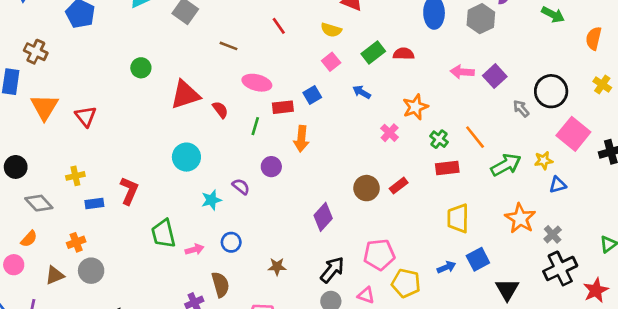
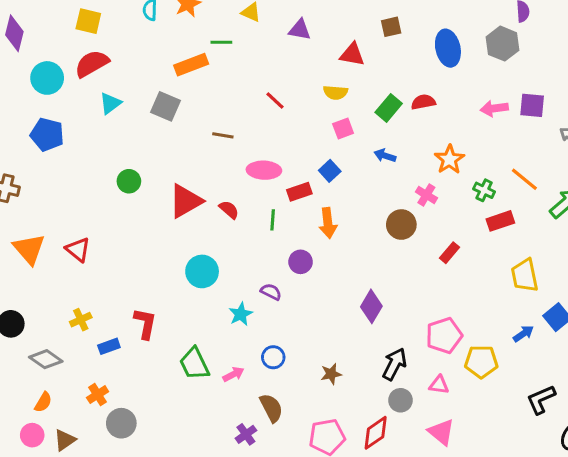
pink square: (331, 62) -> (343, 128), turned 30
purple square: (495, 76) -> (532, 105), turned -30
brown circle: (367, 188) -> (401, 225), moved
brown triangle: (55, 275) -> (65, 440), moved

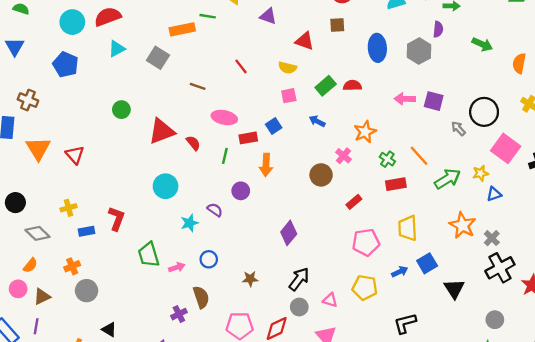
pink pentagon: (444, 336) -> (366, 242), moved

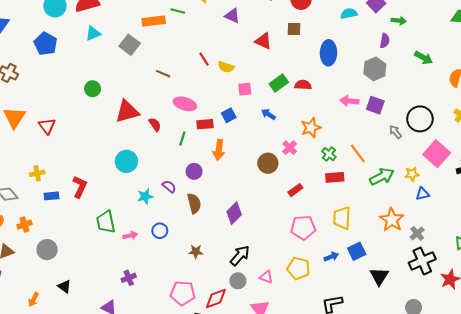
gray hexagon: (419, 51) -> (375, 69), moved
yellow semicircle: (287, 68) -> (226, 67), moved
orange cross: (72, 266) -> (24, 225), moved
brown semicircle: (201, 297) -> (194, 203), moved

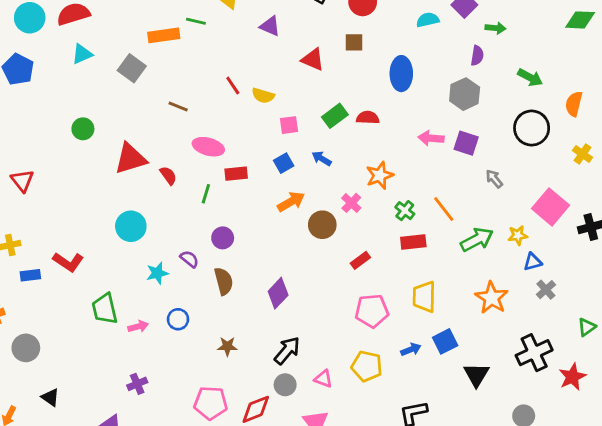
blue square: (229, 115) -> (284, 163), moved
black circle: (420, 119) -> (532, 128), moved
orange arrow: (219, 150) -> (291, 202), moved, turned -126
red L-shape: (80, 187) -> (68, 262), turned 100
gray cross: (417, 233) -> (546, 290), moved

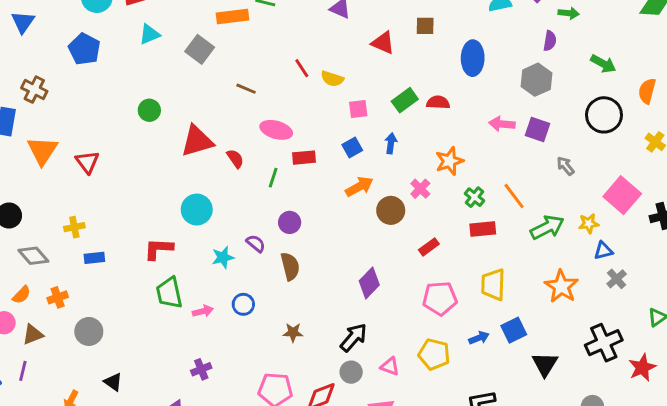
blue arrow: (322, 159) -> (391, 143), turned 66
red L-shape: (68, 262) -> (159, 249), moved, turned 148
purple diamond: (278, 293) -> (369, 283), moved

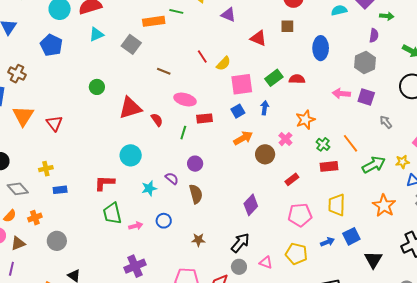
yellow semicircle: (332, 79) -> (223, 64), turned -63
pink square: (358, 109) -> (242, 84), size x1.6
purple cross: (201, 369) -> (135, 266), size x1.5

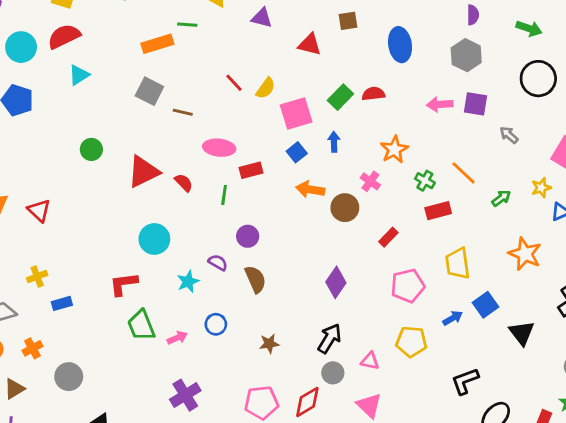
gray square: (131, 44) -> (149, 91), moved
orange arrow: (243, 138) -> (310, 189), turned -132
green arrow: (374, 165) -> (501, 198), size x0.6

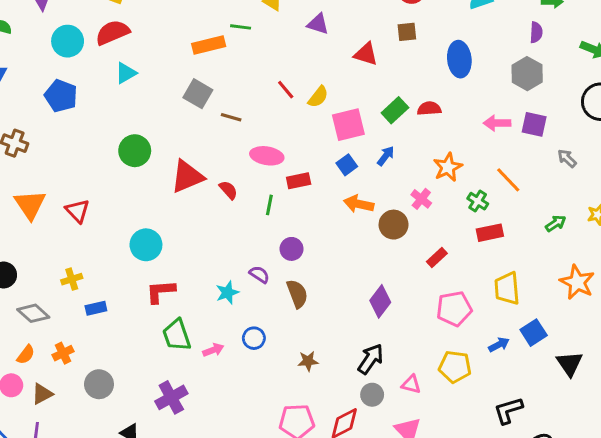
blue arrow: (334, 142) -> (386, 156), turned 36
green circle: (91, 149) -> (135, 151), size x1.4
orange line: (464, 173) -> (508, 180), moved
cyan circle: (154, 239) -> (146, 245), moved
purple cross: (185, 395) -> (171, 397), moved

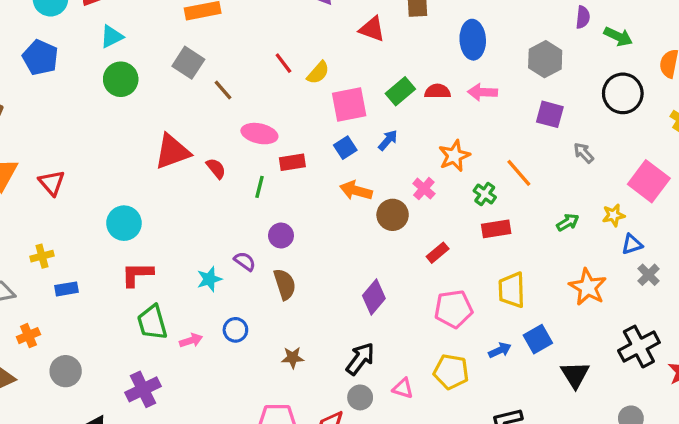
purple semicircle: (536, 32) -> (583, 17), moved
brown line: (231, 117) -> (223, 90), turned 30
pink arrow: (497, 123) -> (483, 92), moved
green circle: (135, 151) -> (121, 79), moved

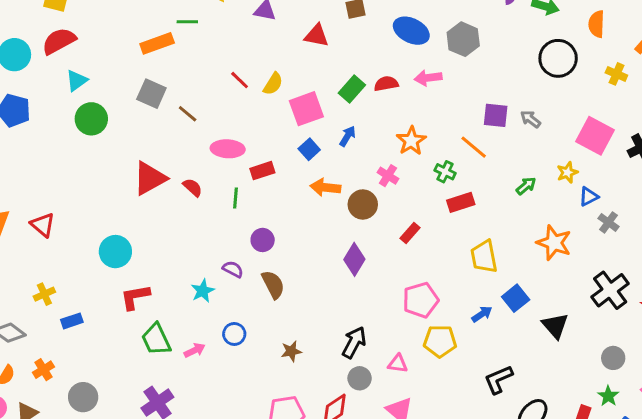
blue ellipse: (473, 40) -> (411, 31), turned -52
gray hexagon: (545, 59) -> (463, 39), moved
purple square: (550, 114) -> (496, 115), moved
purple diamond: (374, 297) -> (354, 259), moved
pink pentagon: (454, 309) -> (421, 300), moved

